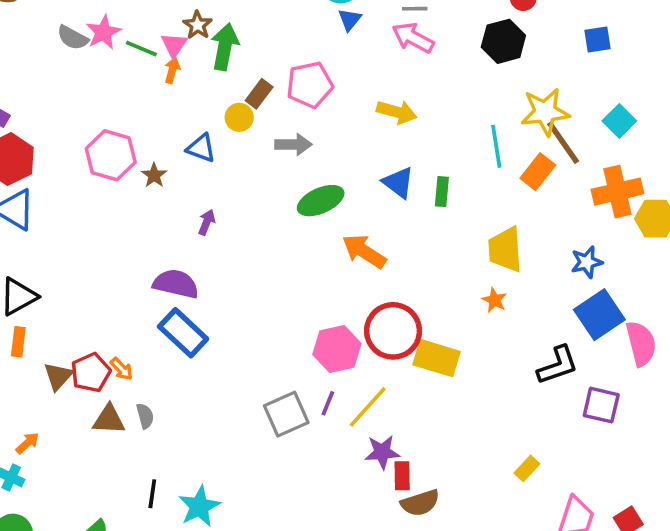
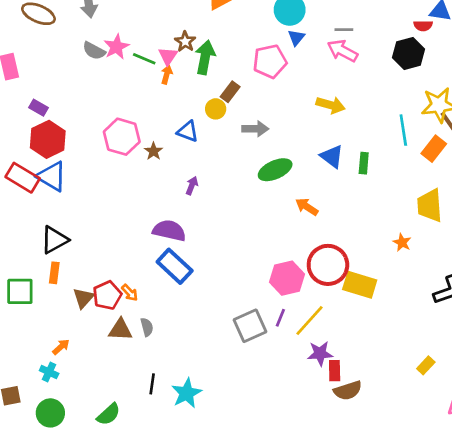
pink pentagon: (310, 85) -> (270, 61), moved
yellow trapezoid: (505, 249) -> (430, 205), moved
orange arrow: (364, 251) -> (307, 207), size x0.7

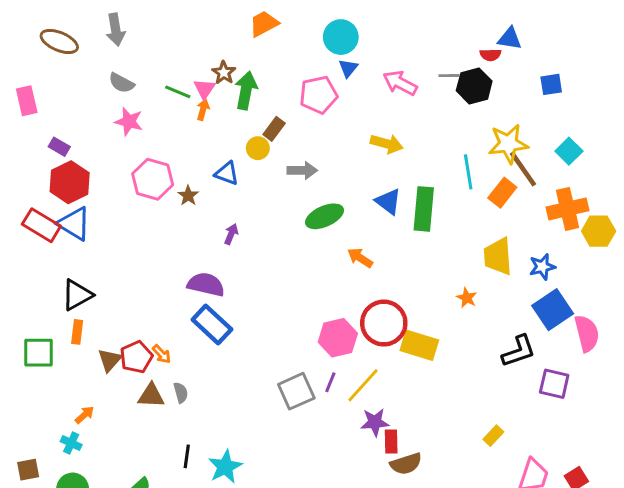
gray line: (344, 30) -> (449, 76), moved
pink star: (116, 47) -> (129, 121), moved, turned -30
green rectangle: (364, 163) -> (424, 209), size x1.8

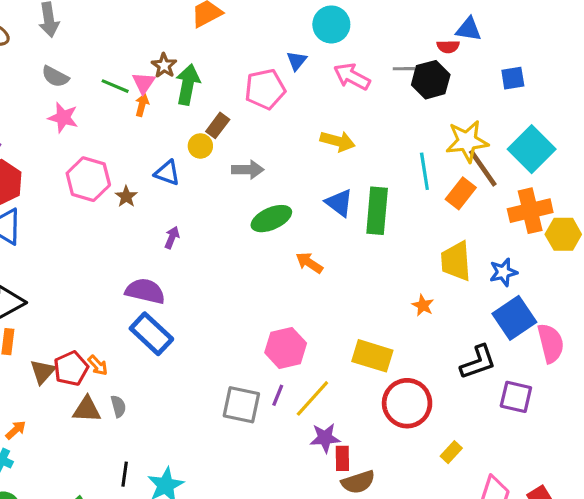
cyan circle: (341, 37) -> (331, 24), moved
cyan square: (569, 151) -> (532, 149), size x1.6
red circle: (384, 323) -> (407, 403), moved
gray square: (296, 391) -> (241, 405), turned 36

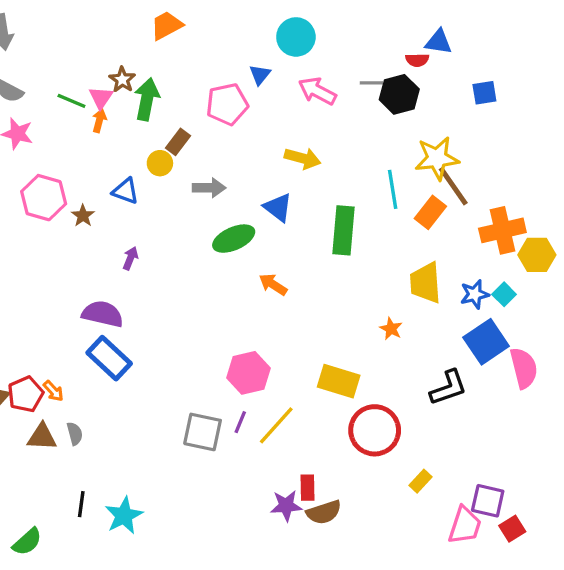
cyan square: (532, 149) -> (504, 294), moved, size x0.5
blue triangle: (339, 203) -> (278, 207), moved
purple square: (516, 397) -> (488, 501), moved
purple star: (325, 438) -> (286, 506), moved

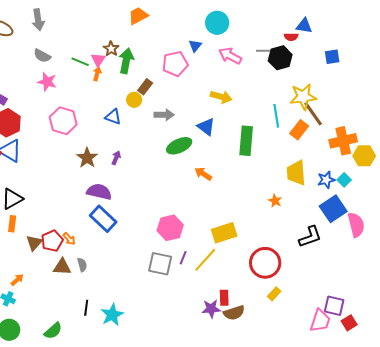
brown star: (83, 216) -> (87, 158), moved, size x1.5
pink hexagon: (248, 373) -> (170, 228), moved
yellow rectangle: (339, 381) -> (224, 233), moved, turned -35
yellow rectangle: (421, 481) -> (274, 294), moved

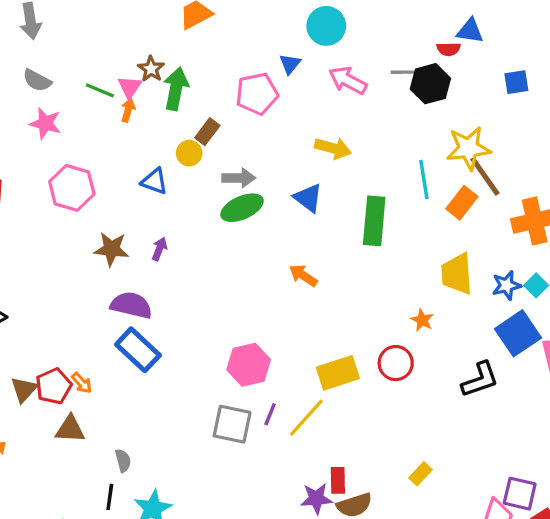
green ellipse: (179, 146) -> (242, 208), moved
brown star: (87, 158) -> (111, 249), turned -30
red circle: (265, 263) -> (396, 363), moved, size x0.7
gray semicircle: (82, 265) -> (123, 461), moved

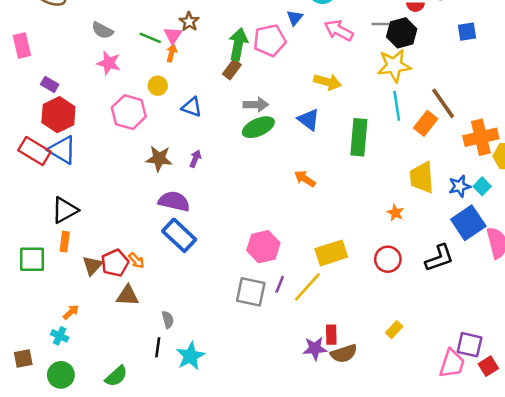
green arrow: (176, 89) -> (238, 44), moved
yellow star: (468, 148) -> (394, 66), moved
yellow circle: (189, 153) -> (158, 86), moved
red circle: (396, 363) -> (388, 259), moved

